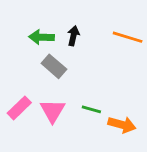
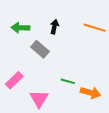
green arrow: (41, 37) -> (20, 28), moved
pink triangle: (53, 111) -> (39, 99), moved

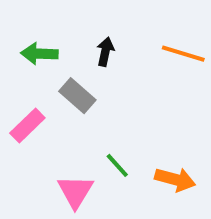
pink rectangle: (14, 80) -> (27, 126), moved
green line: (68, 81) -> (117, 165), moved, turned 32

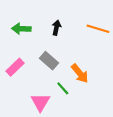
gray rectangle: (77, 96) -> (49, 61), moved
orange arrow: (175, 179) -> (80, 73), moved, turned 36

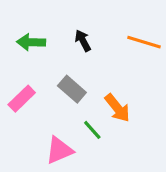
black arrow: (56, 28) -> (83, 41), turned -40
pink triangle: (40, 102) -> (59, 150), turned 36

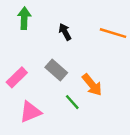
green arrow: (31, 42) -> (24, 18), moved, turned 90
pink triangle: (59, 150) -> (30, 112), moved

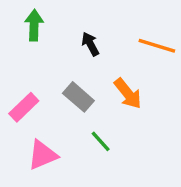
orange arrow: (92, 85) -> (128, 94), moved

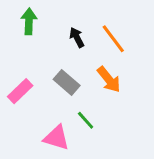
orange line: (157, 46) -> (113, 39), moved, turned 36
pink triangle: (43, 155) -> (57, 138), moved, turned 40

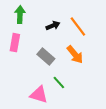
black arrow: (77, 37) -> (53, 26), turned 96
pink rectangle: (20, 91) -> (15, 43), moved, turned -36

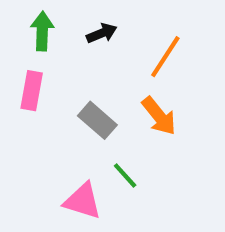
black arrow: (53, 26) -> (102, 33), moved
orange line: (78, 27) -> (165, 57), turned 70

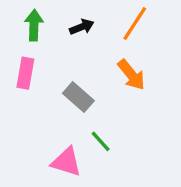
orange line: (165, 57) -> (135, 23), moved
orange arrow: (159, 116) -> (131, 75), moved

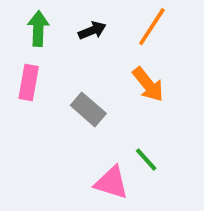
green line: (101, 141) -> (146, 159), moved
pink triangle: (66, 162) -> (111, 183), moved

